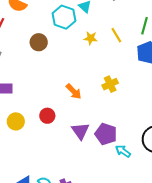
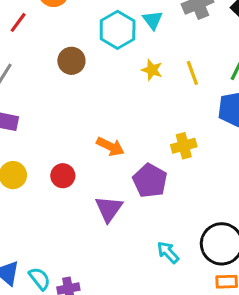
yellow cross: (110, 84) -> (184, 146), moved
orange arrow: (74, 91) -> (110, 146), turned -30
purple pentagon: (106, 134) -> (150, 181), moved

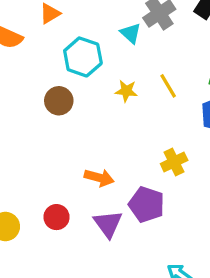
cyan triangle: (153, 20) -> (131, 33), moved
brown circle: (71, 61) -> (59, 101), moved
purple triangle: (109, 209) -> (108, 224), moved

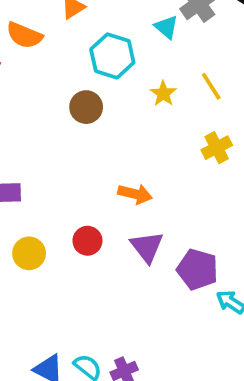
yellow star: (126, 91) -> (163, 93), turned 30
yellow cross: (174, 162) -> (217, 148), moved
purple pentagon: (147, 205) -> (197, 269), moved

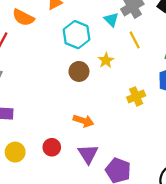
yellow line: (211, 86) -> (135, 40), moved
brown circle: (86, 107) -> (79, 71), moved

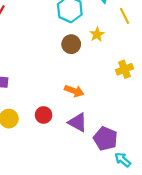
purple triangle: (88, 154) -> (78, 122), turned -30

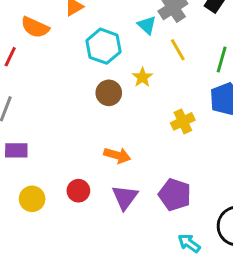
purple triangle: (78, 122) -> (125, 197), turned 42
purple pentagon: (105, 139) -> (175, 195), moved

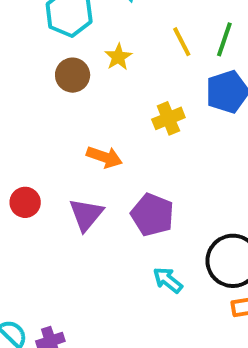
yellow line: (178, 50) -> (182, 42), moved
orange arrow: (117, 155) -> (104, 157), moved

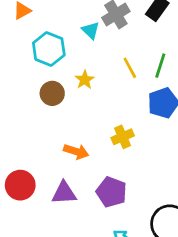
yellow cross: (168, 118) -> (123, 137), moved
red circle: (25, 202) -> (20, 185), size x1.4
purple triangle: (86, 215) -> (64, 193), turned 48

